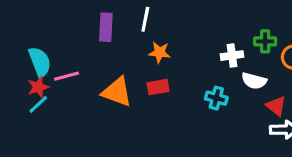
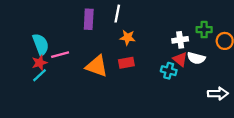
red triangle: (276, 106) -> (180, 59), moved

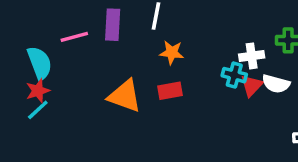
pink line: (60, 55) -> (74, 37), moved
red triangle: (180, 59) -> (252, 86), turned 35
cyan cross: (169, 71) -> (234, 75), moved

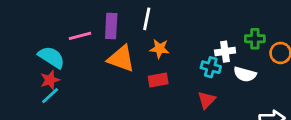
cyan semicircle: (40, 63) -> (51, 57), turned -36
red triangle: (252, 86) -> (207, 100), moved
orange triangle: (125, 96) -> (121, 59), moved

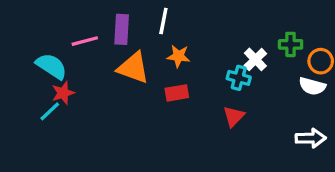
white cross: (225, 52) -> (255, 59), turned -36
white semicircle: (245, 74) -> (312, 86), moved
red star: (50, 80) -> (63, 93), moved

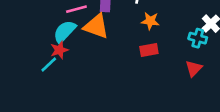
cyan semicircle: (51, 66) -> (65, 32), moved, turned -80
orange triangle: (133, 68) -> (96, 26), moved

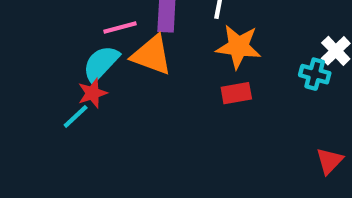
orange star: (150, 21) -> (238, 47), size x1.5
red triangle: (194, 68) -> (329, 161), moved

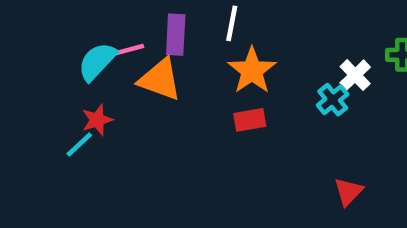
orange star: (238, 47) -> (252, 71), turned 30
cyan semicircle: (101, 64) -> (97, 62), moved
cyan cross: (315, 74) -> (333, 100), turned 36

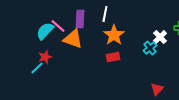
pink line: (126, 50) -> (58, 26), turned 56

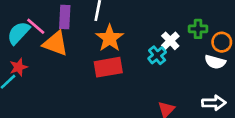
red rectangle: (113, 57) -> (108, 67), size x1.5

